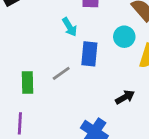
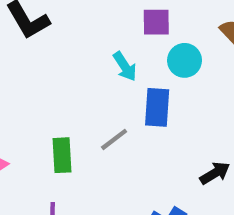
cyan circle: (124, 37) -> (185, 60), moved

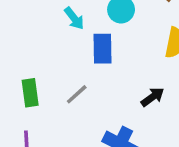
gray line: (114, 139) -> (77, 94), moved

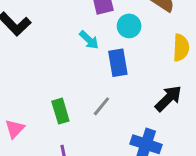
black arrow: (152, 97) -> (168, 98), size x1.4

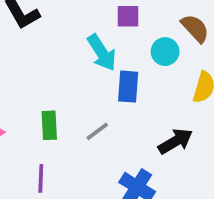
cyan circle: (129, 26) -> (165, 52), moved
cyan arrow: (89, 40) -> (102, 53), size x1.5

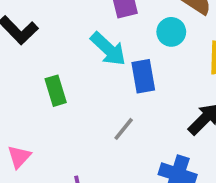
green rectangle: (49, 125) -> (56, 91), moved

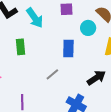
cyan arrow: (108, 49) -> (35, 18), moved

